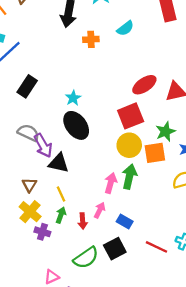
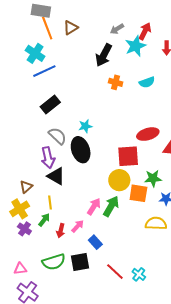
gray semicircle: (28, 133) -> (57, 136), moved

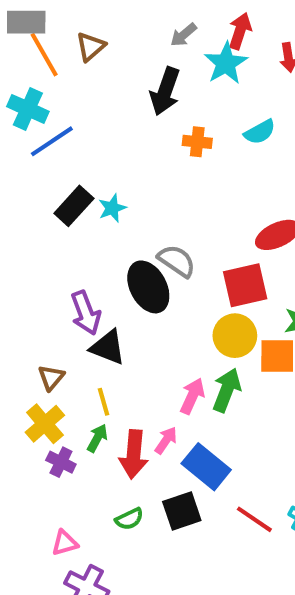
cyan star: (85, 126) -> (112, 208), moved
gray semicircle: (57, 136) -> (177, 261), moved
red arrow: (61, 231) -> (134, 454), size x1.6
blue rectangle: (95, 242) -> (206, 467), size x1.6
green semicircle: (54, 262) -> (129, 519), size x0.6

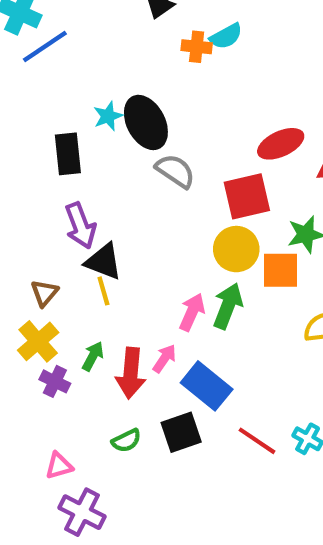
cyan semicircle: (260, 132) -> (226, 36), moved
black rectangle: (74, 206) -> (68, 154), moved, turned -48
black ellipse: (148, 287) -> (146, 122), moved
yellow line: (104, 402) -> (103, 291), moved

